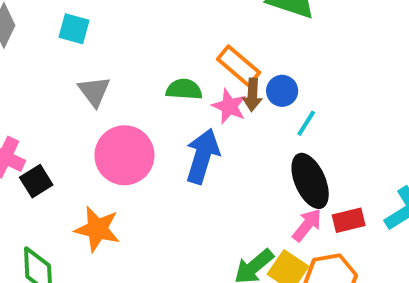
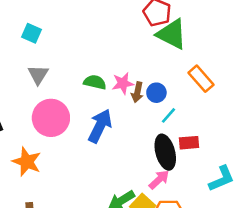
orange rectangle: (238, 66) -> (201, 79), moved
pink star: (229, 106) -> (123, 83), moved, turned 30
red rectangle: (349, 220) -> (189, 143), moved

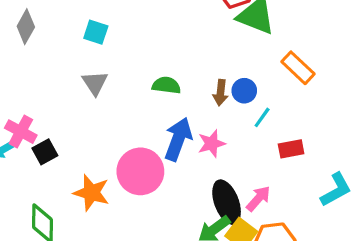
cyan square: (32, 33) -> (96, 32), moved
pink star: (123, 83) -> (212, 144), moved
pink circle: (51, 118) -> (140, 171), moved
black ellipse: (165, 152) -> (227, 202), moved

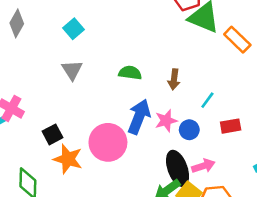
cyan square: (96, 32) -> (74, 29), turned 30
orange rectangle: (298, 68) -> (237, 40), moved
blue circle: (244, 91) -> (189, 130), moved
black square: (45, 152) -> (53, 134), moved
pink arrow: (258, 199) -> (203, 166), turned 30

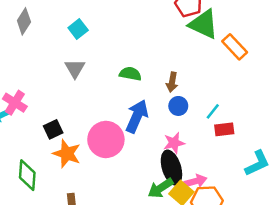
cyan line: (207, 100) -> (213, 111), moved
pink star: (166, 121) -> (174, 143), moved
blue circle: (189, 130) -> (178, 106), moved
pink arrow: (203, 166) -> (196, 181), moved

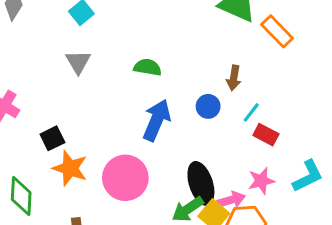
brown arrow: (172, 82) -> (234, 78), moved
red rectangle: (224, 129) -> (266, 135), turned 36
pink circle: (106, 139) -> (125, 178), moved
pink star: (174, 143) -> (261, 181), moved

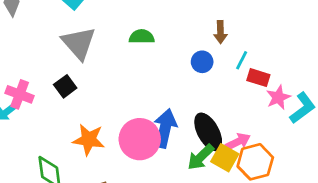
gray triangle: (78, 62) -> (79, 43), size x1.5
blue arrow: (157, 120) -> (165, 128), moved
black square: (52, 138) -> (65, 86), moved
pink star: (261, 181) -> (278, 97), moved

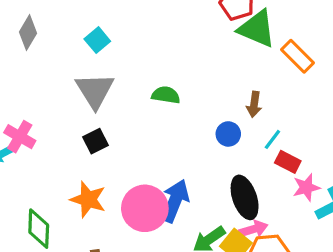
black square: (65, 86) -> (96, 141), moved
black ellipse: (208, 132) -> (245, 197), moved

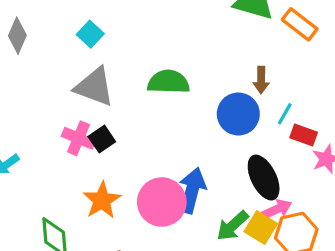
gray triangle: (95, 91) -> (94, 87), turned -30
green semicircle: (166, 95) -> (168, 82), size x1.4
blue circle: (228, 134) -> (238, 114), size x1.6
pink cross: (20, 137) -> (78, 138), moved
orange star: (88, 199) -> (102, 200), turned 30

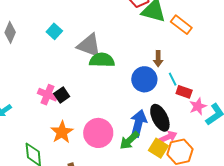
gray triangle: (94, 87) -> (89, 45), moved
cyan line: (285, 114) -> (173, 79), turned -56
blue arrow: (192, 190) -> (138, 123), moved
green arrow: (232, 226) -> (129, 140), moved

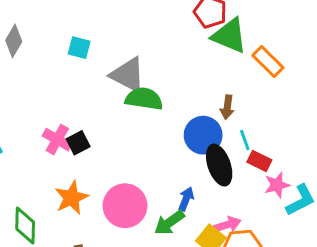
cyan square: (54, 31) -> (79, 48), turned -35
black ellipse: (160, 118) -> (219, 165), moved
blue arrow: (138, 123) -> (186, 199), size x0.6

